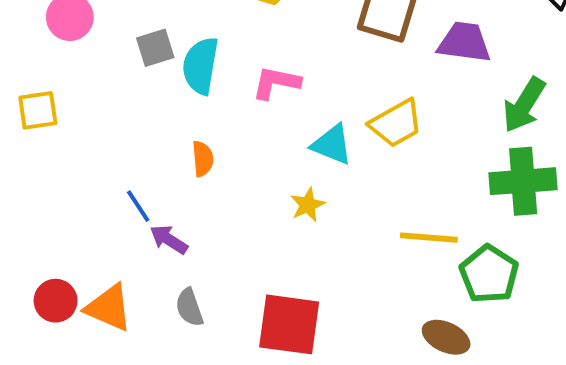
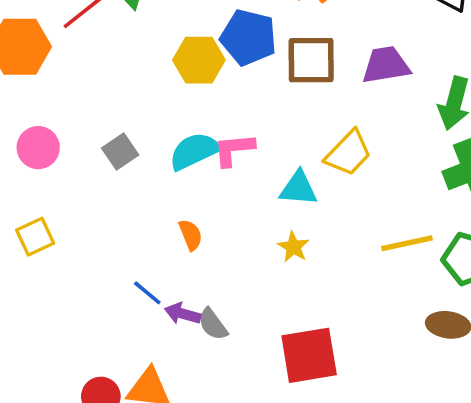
cyan semicircle: (200, 66) -> (194, 151), moved, turned 72
gray semicircle: (189, 307) -> (213, 324), moved

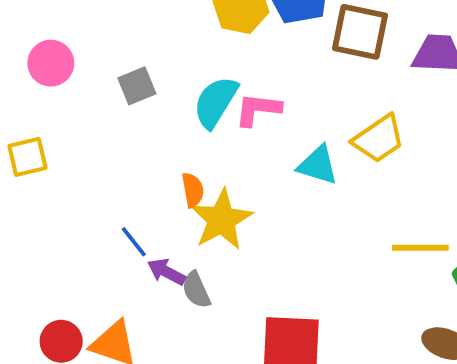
cyan semicircle: (194, 151) -> (216, 102), turned -45
yellow star: (293, 247) -> (222, 220), moved, size x1.8

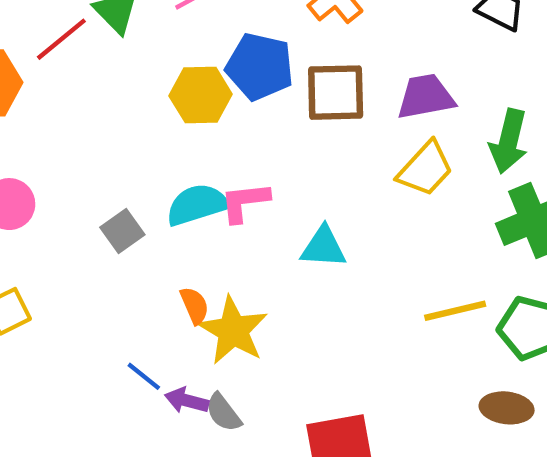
gray square: (137, 86) -> (122, 231), moved
cyan semicircle: (216, 102) -> (197, 205), turned 54
yellow trapezoid: (379, 139) -> (425, 169), moved

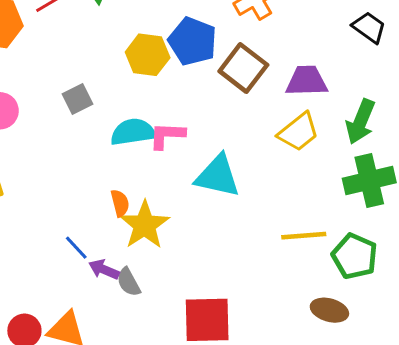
brown square: (336, 93) -> (243, 68), turned 30
gray square: (122, 231) -> (78, 99), moved
cyan triangle: (323, 247) -> (218, 176), size x1.4

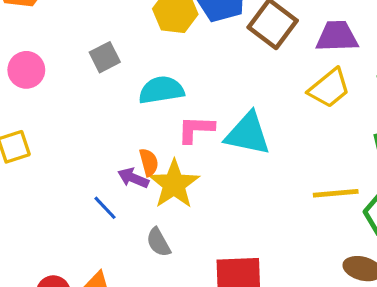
pink L-shape: (167, 135) -> (196, 129), moved
purple arrow: (104, 269) -> (133, 178), moved

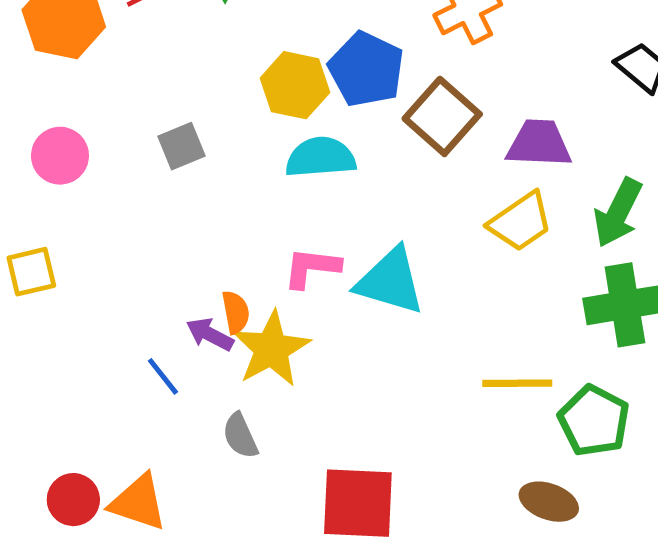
cyan semicircle: (161, 90) -> (321, 157), moved

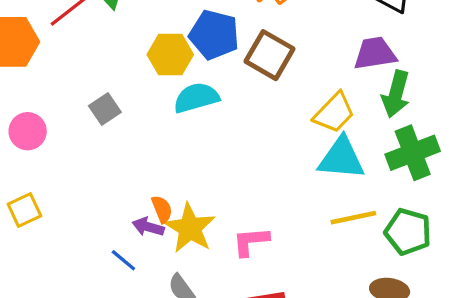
purple trapezoid: (539, 144) -> (375, 53), moved
pink L-shape: (312, 268) -> (251, 241), moved
cyan triangle: (390, 281) -> (341, 158), moved

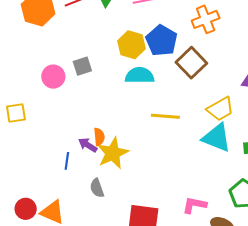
pink circle: (28, 131) -> (53, 77), moved
yellow line: (353, 218) -> (165, 116), moved
pink L-shape: (251, 241) -> (194, 205), moved
blue line: (123, 260) -> (67, 161), turned 42

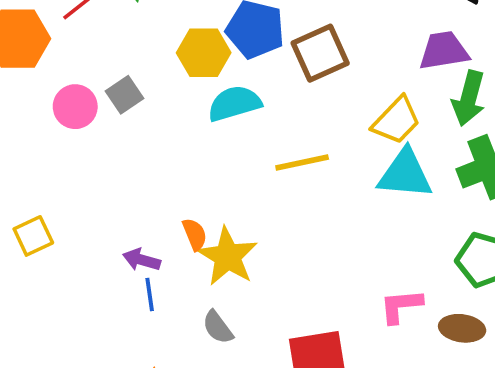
brown square: (191, 63) -> (320, 53), turned 36
gray square: (82, 66) -> (124, 95), moved
pink circle: (53, 77) -> (75, 107), moved
purple arrow: (88, 145) -> (142, 260), moved

